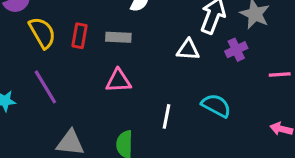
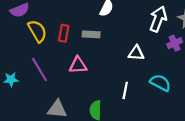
white triangle: (188, 50) -> (136, 53), moved
pink triangle: (118, 81) -> (78, 65), moved

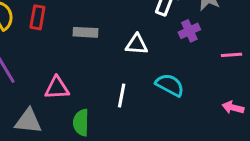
gray rectangle: (91, 34) -> (86, 32), moved
pink triangle: (78, 65) -> (57, 88), moved

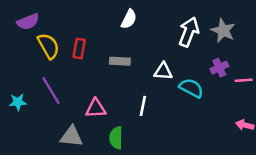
purple cross: (189, 31) -> (219, 68), moved
cyan semicircle: (170, 85) -> (191, 88), moved
white line: (122, 95) -> (143, 106), moved

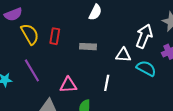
white arrow: (189, 32) -> (144, 36), moved

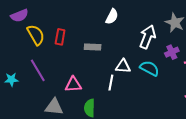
white semicircle: (95, 12) -> (112, 17), moved
white triangle: (123, 55) -> (123, 66), moved

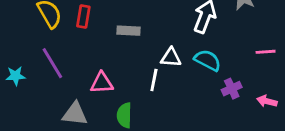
purple cross: (172, 52) -> (232, 89), moved

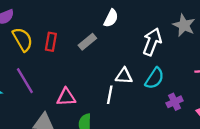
gray rectangle: (129, 31) -> (87, 42), moved, turned -42
cyan semicircle: (208, 60) -> (155, 78), turned 95

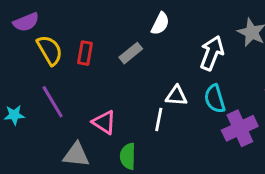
cyan semicircle: (155, 78) -> (215, 99), turned 130
pink triangle: (66, 97) -> (104, 122), turned 36
purple cross: (175, 102) -> (240, 128), size x1.6

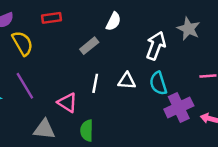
red rectangle: (85, 53) -> (52, 18), moved, turned 72
white line: (159, 119) -> (95, 83), moved

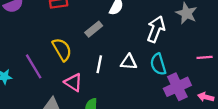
yellow semicircle: (22, 43) -> (62, 49), moved

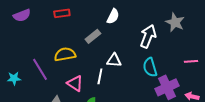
yellow semicircle: (62, 49) -> (65, 54), turned -70
white triangle: (129, 62) -> (114, 60), moved
white line: (99, 64) -> (100, 76), moved

